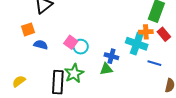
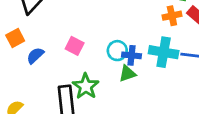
cyan cross: (137, 44) -> (164, 52), moved
blue semicircle: (41, 45) -> (35, 56), turned -48
cyan circle: (81, 47) -> (117, 51), moved

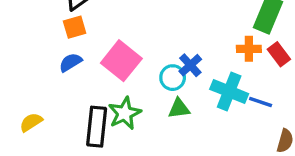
orange square: (15, 38) -> (75, 27), moved
pink square: (75, 46) -> (121, 61), size x1.6
blue cross: (131, 55) -> (190, 65), moved, turned 30

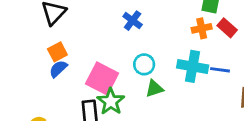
orange square: (75, 27) -> (57, 52), moved
pink square: (121, 61) -> (102, 79), moved
blue cross: (190, 65) -> (133, 21), moved

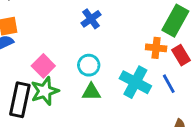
blue line: (220, 70) -> (169, 84), moved, turned 36
pink square: (102, 79) -> (43, 66), size x0.7

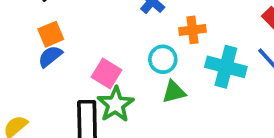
orange cross: (156, 48) -> (193, 30), moved

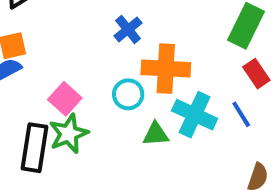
orange cross: (193, 30) -> (166, 69), size x1.6
green triangle: (174, 92) -> (156, 134), moved

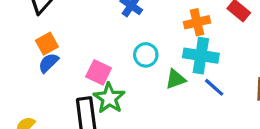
orange cross: (166, 69) -> (197, 22), moved, size x0.7
blue line: (241, 114) -> (214, 87), moved

